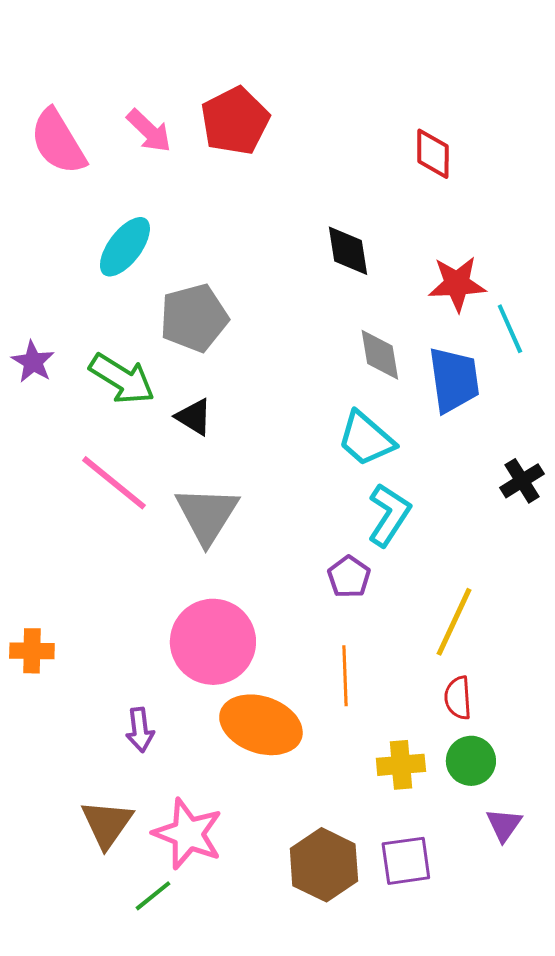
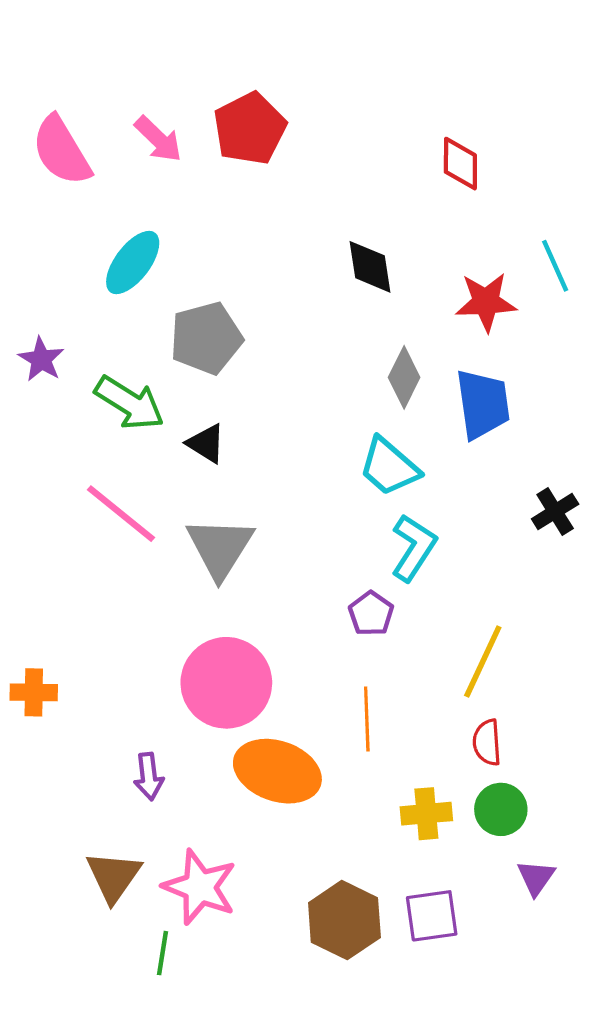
cyan line: (510, 329) -> (555, 266), moved
gray diamond: (380, 355) -> (404, 377), turned 36
purple star: (33, 362) -> (41, 359), moved
green line: (153, 896) -> (162, 953), turned -42

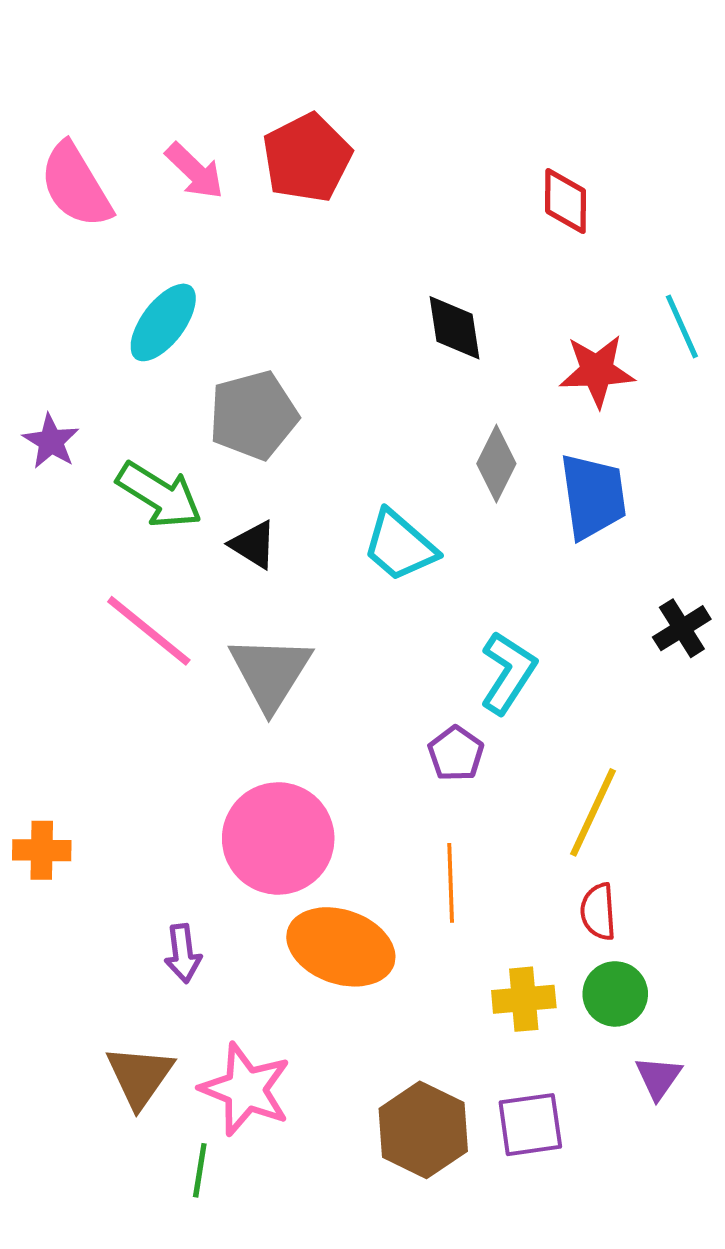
cyan trapezoid: (389, 467) -> (400, 546), moved

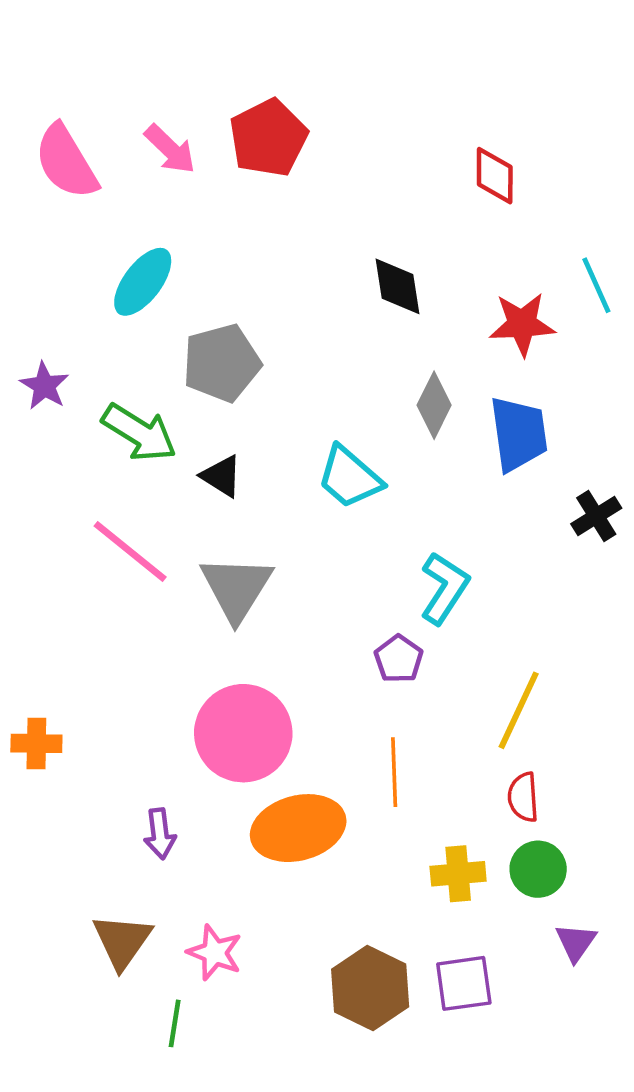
black cross: (682, 628) -> (596, 516), moved
orange ellipse: (341, 947) -> (298, 828), turned -34
pink star: (246, 1089) -> (215, 953), size x0.7

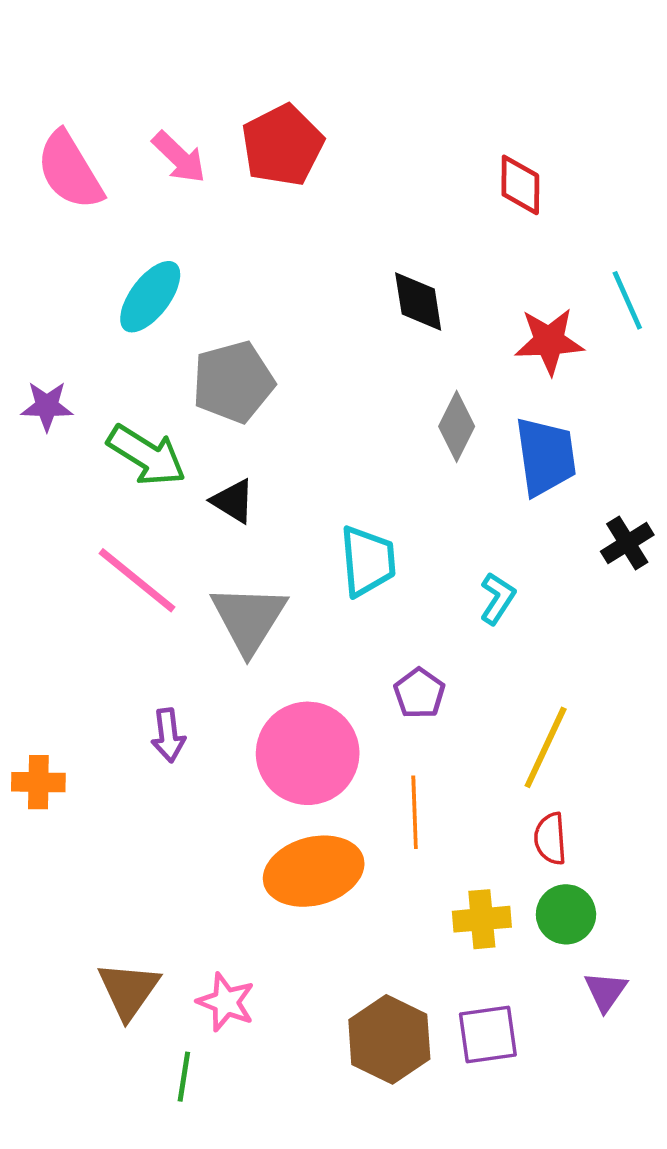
purple star: (44, 386) -> (47, 406), turned -30
cyan trapezoid: (350, 477) -> (368, 561), moved, turned -136
cyan L-shape: (444, 588) -> (497, 598), moved, size x0.7
pink circle: (243, 733) -> (308, 753), moved
purple arrow: (160, 834) -> (168, 735), moved

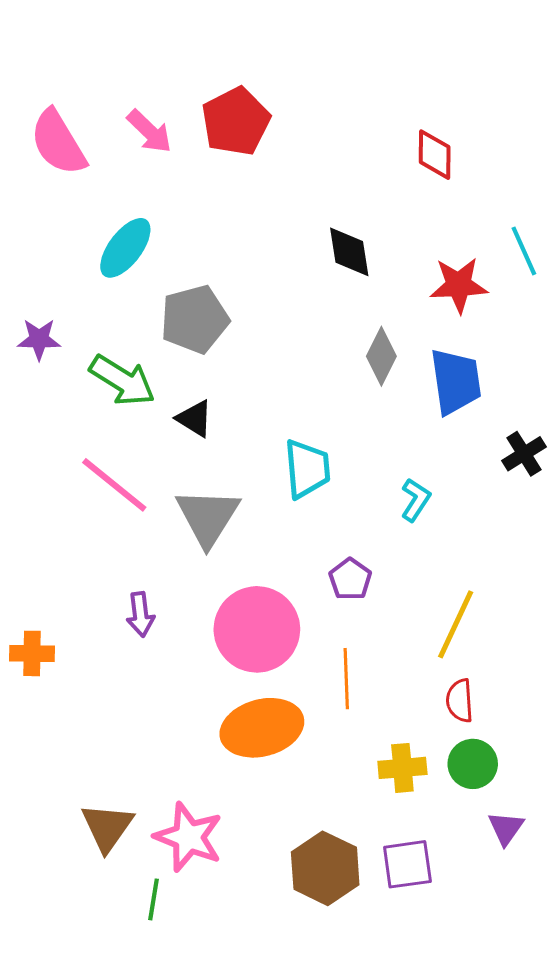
pink star: (226, 1002) -> (189, 837), size x1.4

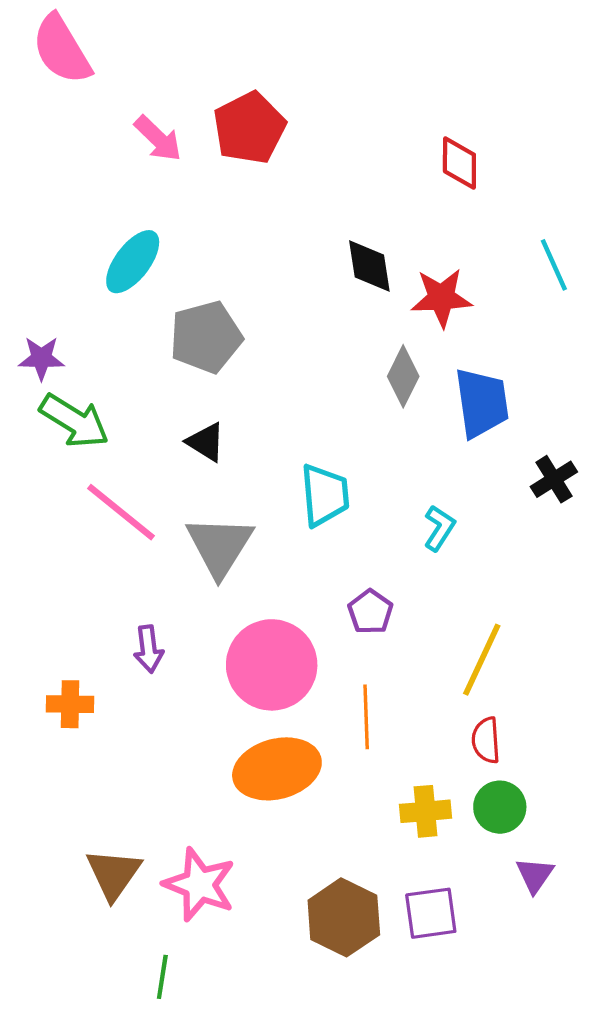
pink semicircle: (58, 142) -> (62, 49), moved
red star: (459, 285) -> (441, 298), moved
green arrow: (122, 380) -> (74, 421), moved
orange cross: (32, 653) -> (70, 704), moved
green line: (153, 899) -> (162, 977), moved

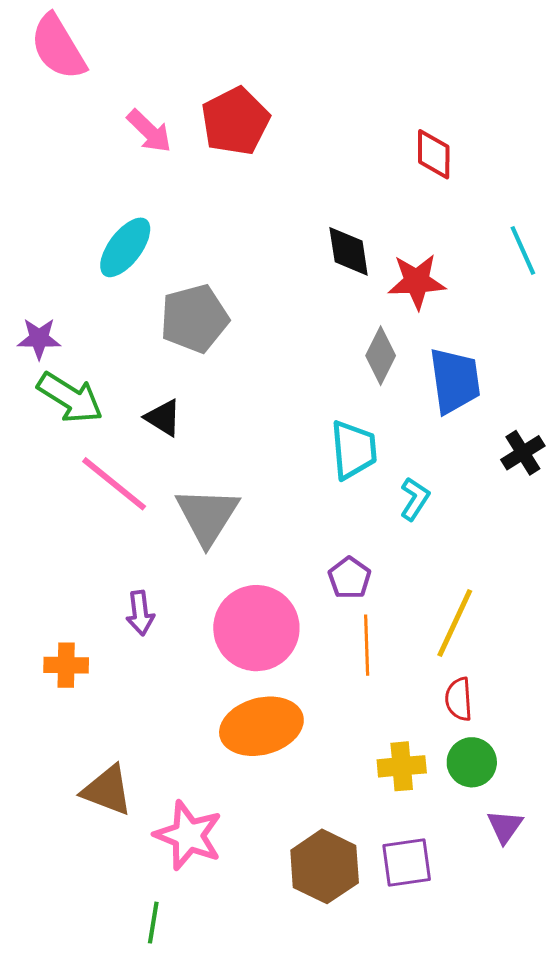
black triangle: (206, 442) -> (163, 418), moved
cyan trapezoid: (325, 495) -> (354, 450), moved
orange line: (366, 717) -> (367, 645), moved
brown triangle: (114, 874) -> (107, 790), moved, turned -44

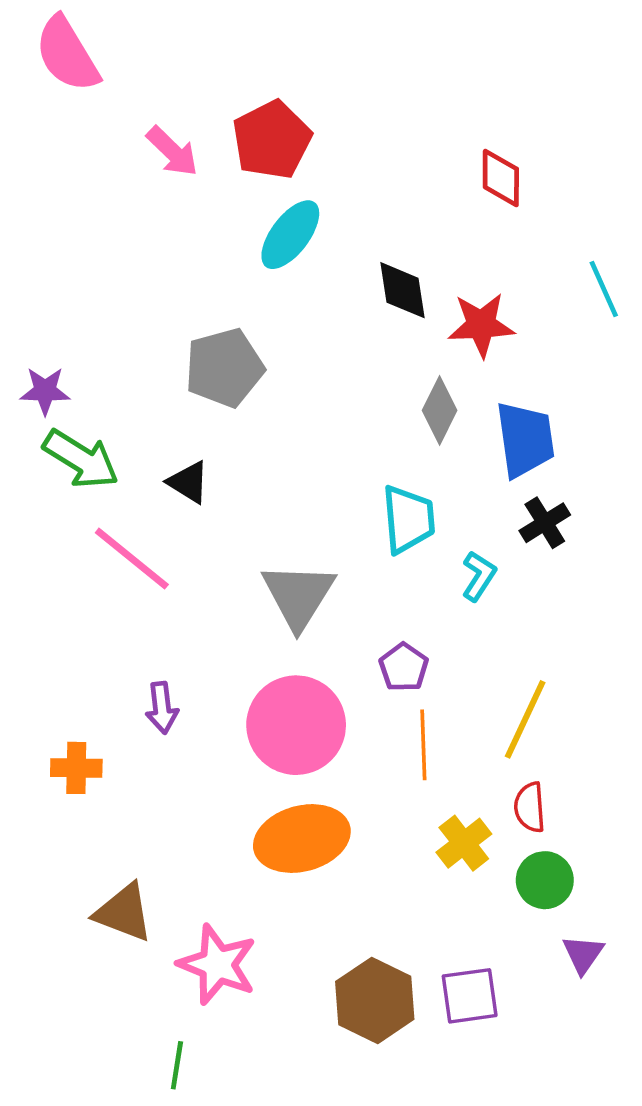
cyan ellipse: (125, 247) -> (290, 235), moved
black cross: (523, 453) -> (545, 523), moved
gray triangle: (207, 516) -> (298, 596), moved
yellow cross: (402, 766) -> (464, 843), moved, turned -33

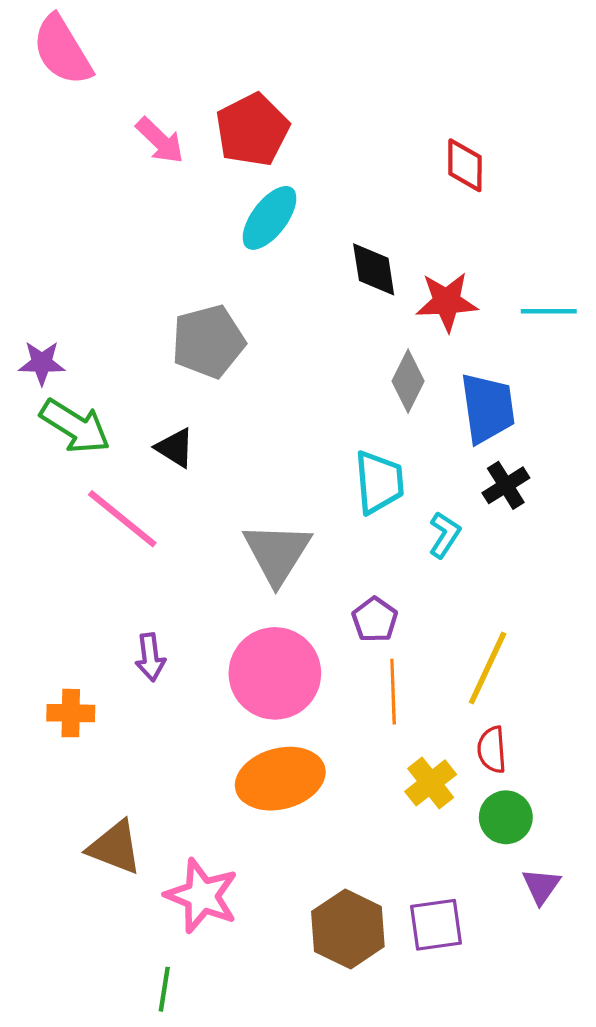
cyan line: (604, 289) -> (549, 311), moved, turned -66

